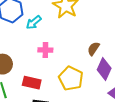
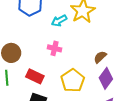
cyan arrow: (34, 22) -> (59, 21), moved

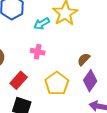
red rectangle: (35, 76) -> (19, 80), turned -72

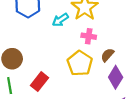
pink cross: (38, 52) -> (89, 36), moved
yellow pentagon: (57, 84) -> (80, 63), moved

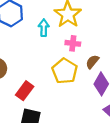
cyan arrow: (60, 20) -> (44, 28), turned 126

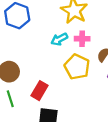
cyan arrow: (44, 28) -> (59, 39), moved, turned -112

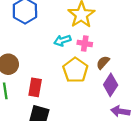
red rectangle: (40, 91) -> (35, 87), turned -30

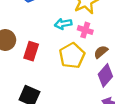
red rectangle: (35, 87) -> (31, 51), moved

